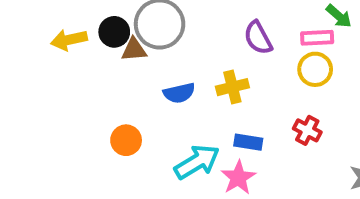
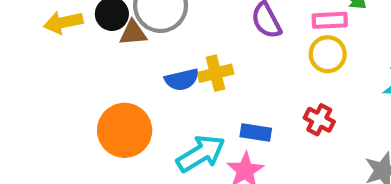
yellow cross: (232, 87) -> (216, 73), moved
orange circle: (126, 140) -> (125, 130), size x1.6

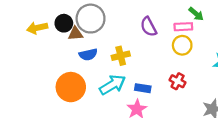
blue semicircle: (182, 80) -> (88, 55), moved
cyan arrow: (201, 154) -> (113, 85), moved

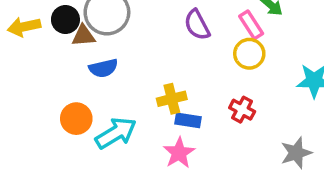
pink rectangle: (183, 27) -> (251, 25), turned 60
yellow cross: (121, 56) -> (172, 99), moved
cyan arrow: (113, 85) -> (116, 133), moved
orange circle: (71, 87) -> (76, 119), size x0.7

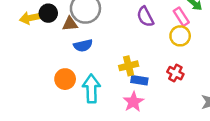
black circle: (65, 19) -> (48, 13), moved
cyan arrow: (116, 133) -> (91, 89), turned -60

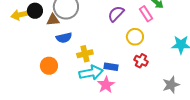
purple semicircle: (145, 17) -> (116, 14), turned 72
yellow circle: (180, 36) -> (135, 37), moved
yellow cross: (129, 66) -> (85, 54), moved
cyan arrow: (91, 89) -> (91, 73), moved, turned 80

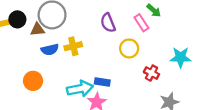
purple semicircle: (116, 14) -> (108, 23), turned -66
yellow cross: (85, 54) -> (73, 46), moved
red cross: (141, 61) -> (151, 73), moved

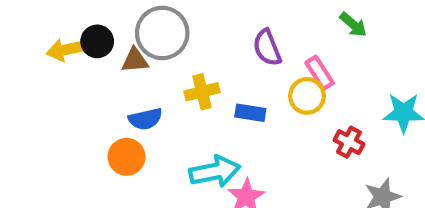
pink rectangle: (141, 23) -> (320, 73), moved
blue semicircle: (50, 50) -> (145, 119), moved
blue rectangle: (102, 82) -> (250, 113), moved

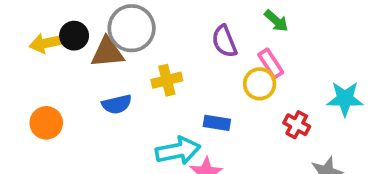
green arrow: (353, 25) -> (276, 21), moved
brown triangle: (135, 60) -> (107, 52), size x1.4
blue rectangle: (250, 113) -> (217, 123), moved
orange circle: (127, 157) -> (46, 123), moved

